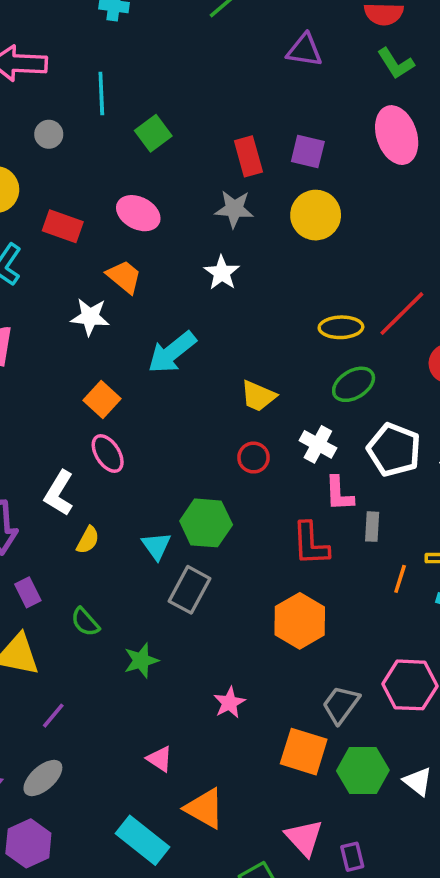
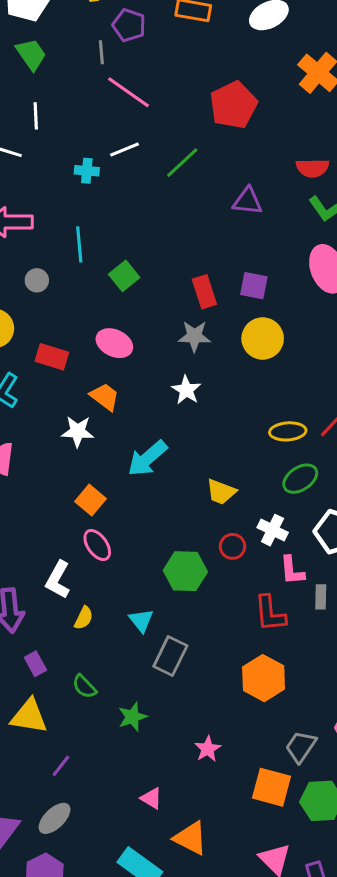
red circle: (253, 458) -> (233, 546), moved
green hexagon: (206, 523) -> (185, 571), moved

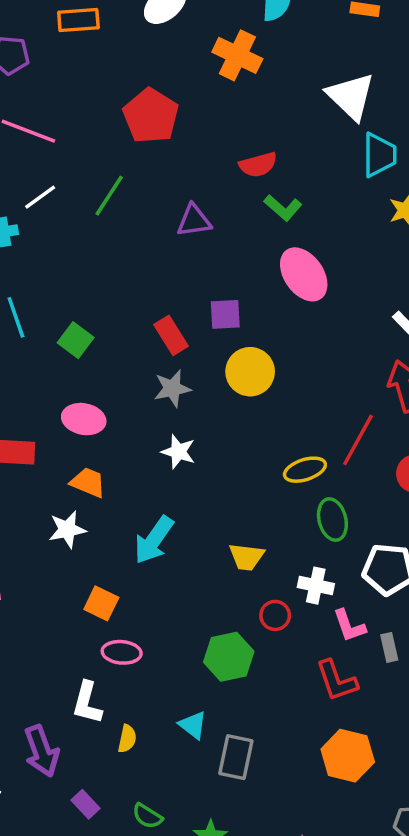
green ellipse: (300, 479) -> (332, 520), turned -56
pink ellipse: (97, 545) -> (122, 652), turned -36

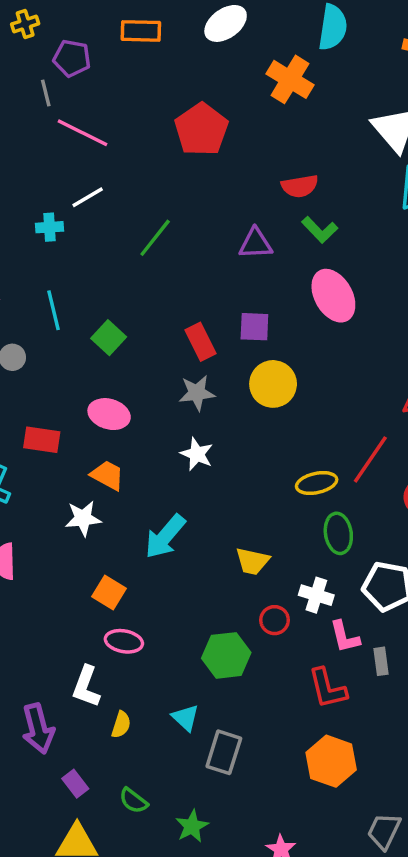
green line: (109, 196) -> (155, 238), moved
purple triangle: (194, 221) -> (256, 243), moved

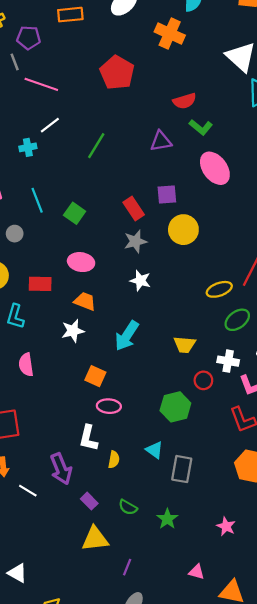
green ellipse: (338, 533) -> (237, 320), turned 70

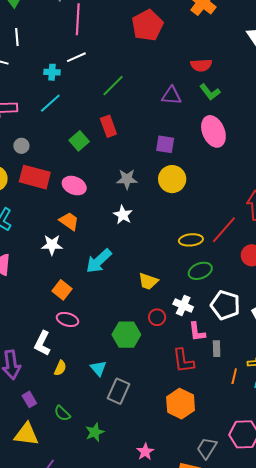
pink line: (41, 84) -> (78, 19), turned 60
cyan line: (37, 200) -> (50, 103), moved, turned 55
red rectangle: (134, 209) -> (108, 126), moved
red rectangle: (40, 284) -> (35, 177), moved, size x1.4

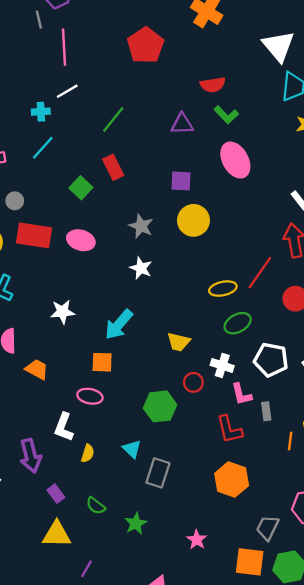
gray star: (127, 179) -> (141, 226), turned 30
orange trapezoid: (69, 221) -> (37, 369), moved
orange square: (62, 290) -> (102, 362), moved, turned -30

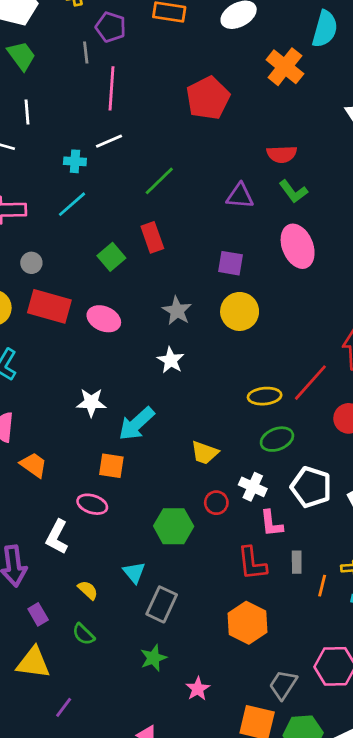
white star: (63, 312) -> (91, 402), moved
gray rectangle: (266, 411) -> (297, 562), moved
yellow semicircle: (88, 453) -> (88, 590), moved, turned -72
green star: (136, 523) -> (153, 658), moved

